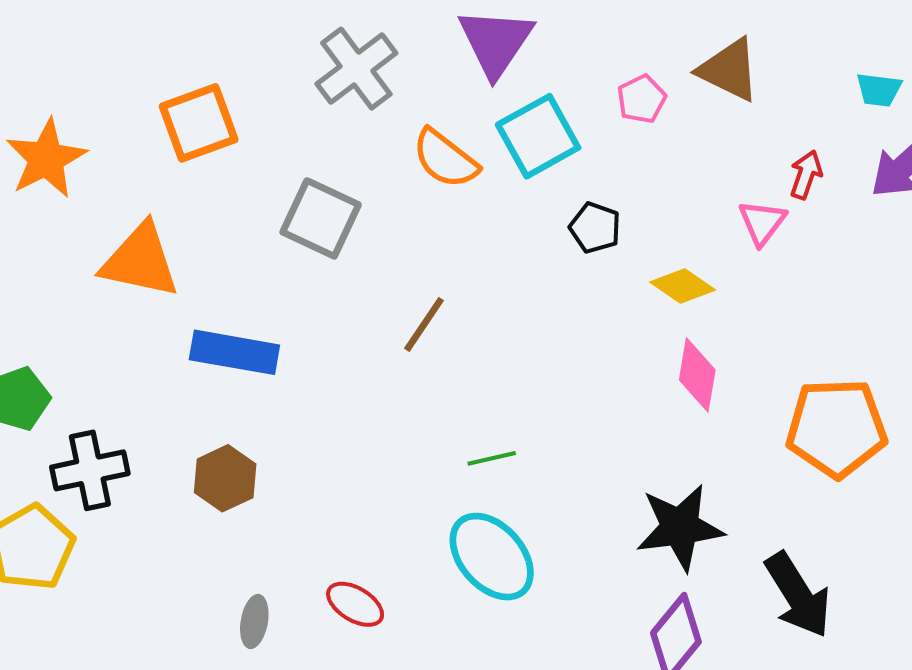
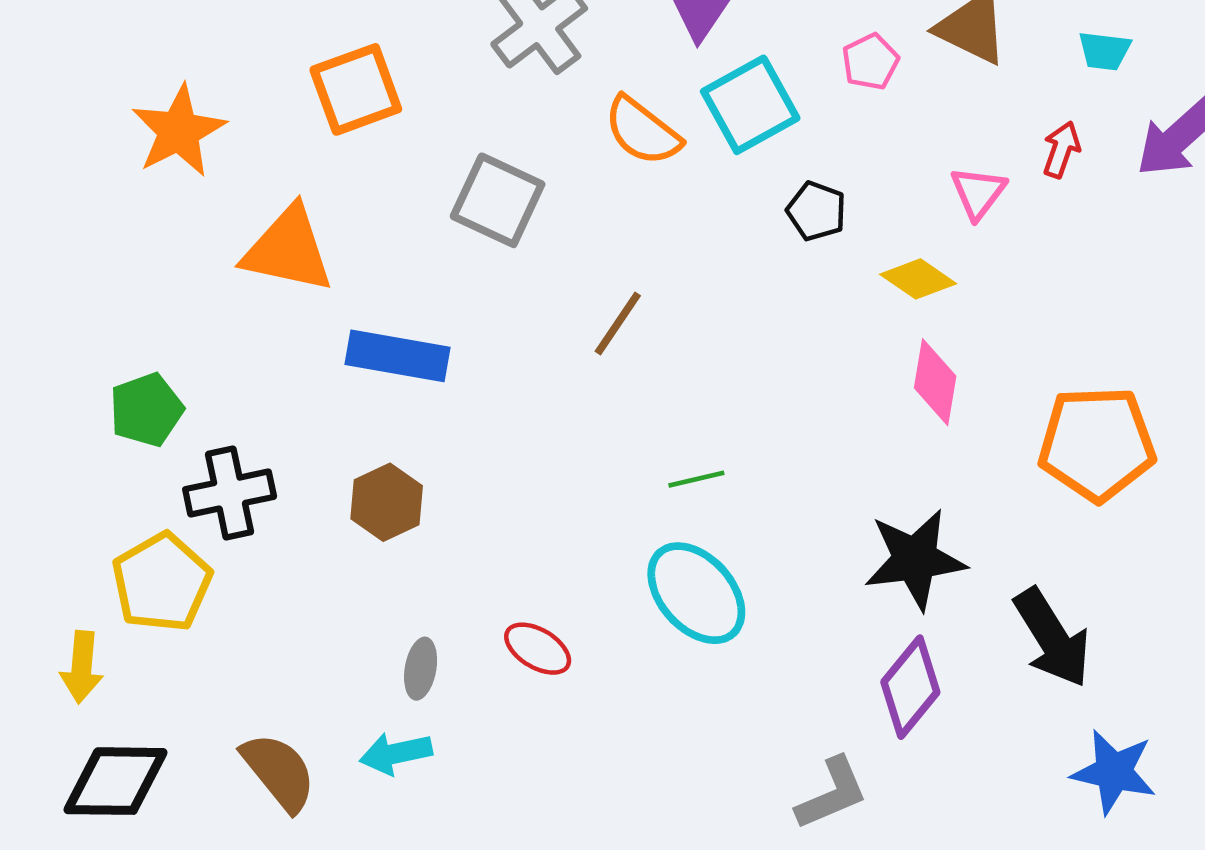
cyan trapezoid: (879, 90) -> (1105, 51), moved
pink triangle: (762, 222) -> (978, 193), moved

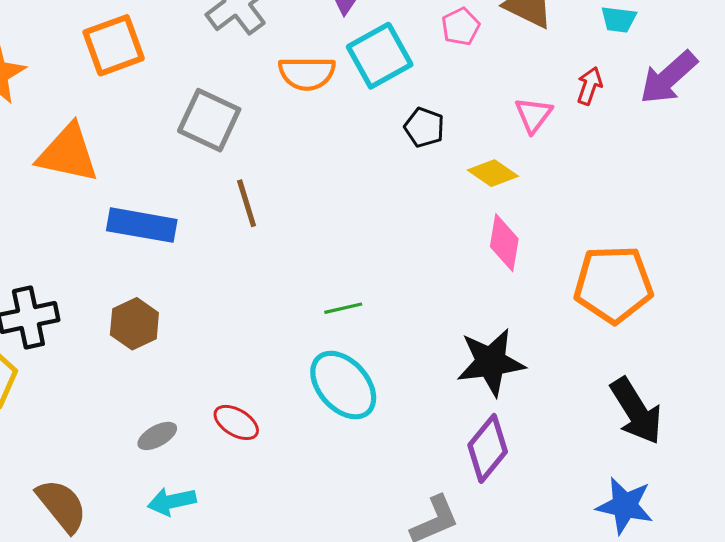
orange semicircle: (642, 131) -> (307, 73), turned -38
brown line: (618, 324) -> (247, 203), moved, turned -51
black arrow: (1052, 638) -> (636, 411), moved
gray ellipse: (421, 669) -> (157, 436), turned 51
cyan arrow: (396, 753) -> (172, 501), moved

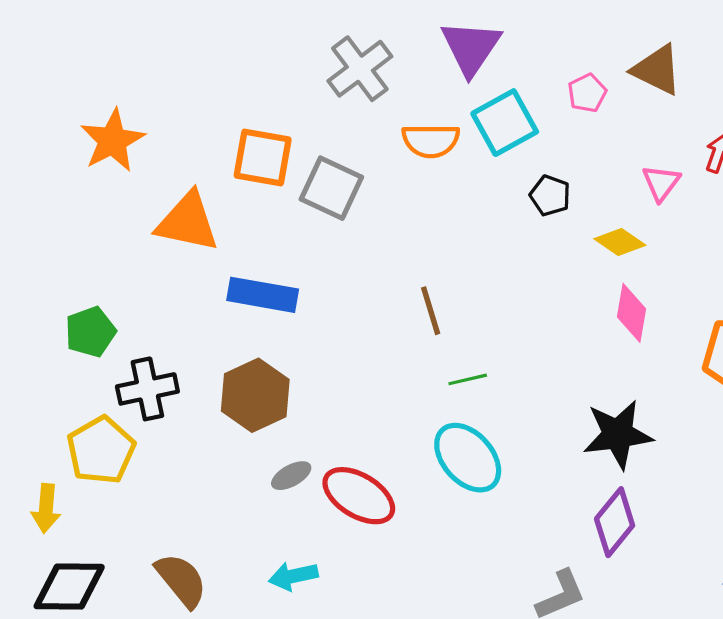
orange square: (114, 45) -> (263, 157), moved, turned 30
brown line: (247, 203) -> (431, 311), moved
brown hexagon: (134, 324) -> (255, 395), size x1.4
red ellipse: (236, 422) -> (359, 496), size x1.6
gray ellipse: (157, 436) -> (291, 476), moved

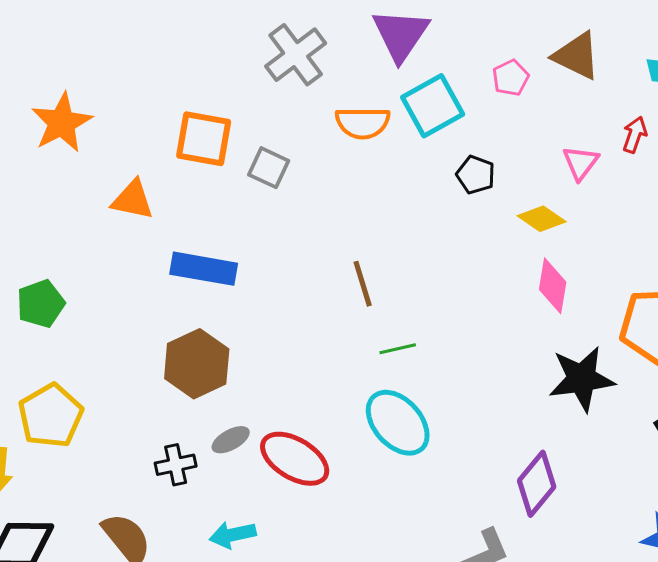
gray square: (331, 188) -> (269, 168), size x0.7
orange triangle: (188, 222) -> (133, 200), size x0.7
black cross: (147, 389) -> (176, 465), moved, size x0.7
black star: (618, 434) -> (582, 379), moved

